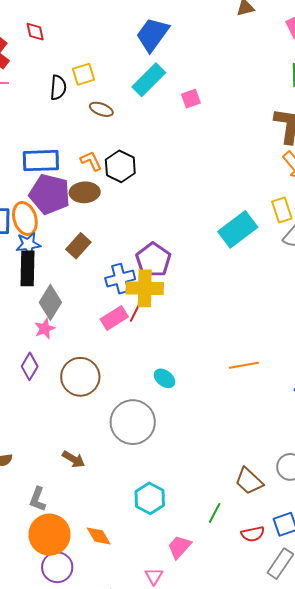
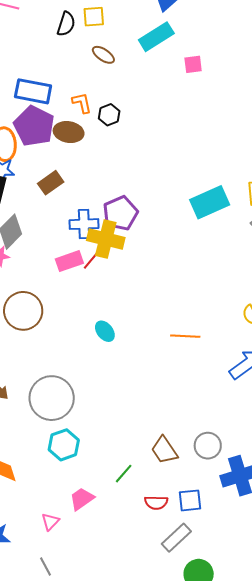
black hexagon: (120, 166) -> (109, 115), size x0.7
gray circle: (133, 422) -> (52, 398), moved

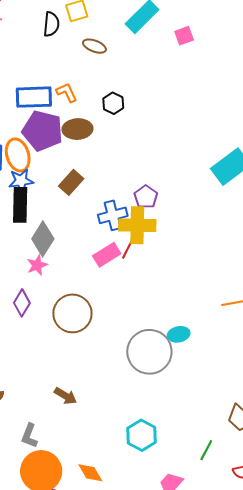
orange L-shape: (82, 103) -> (67, 92), moved
purple pentagon: (120, 213) -> (146, 197), size x0.7
cyan ellipse: (105, 331) -> (179, 334), moved, turned -50
gray circle: (52, 398) -> (149, 352), moved

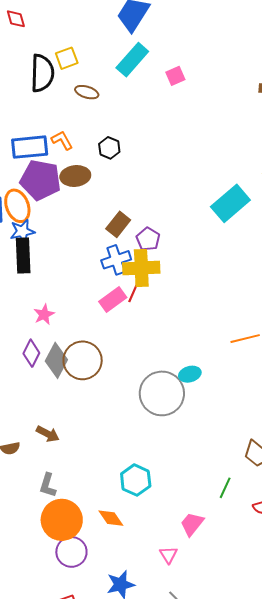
black semicircle: (51, 24) -> (42, 73), size x1.5
brown rectangle: (71, 182) -> (118, 224), moved
gray diamond: (43, 239) -> (56, 360), moved
brown arrow: (66, 396) -> (48, 434), moved
cyan hexagon: (142, 435) -> (136, 480), moved

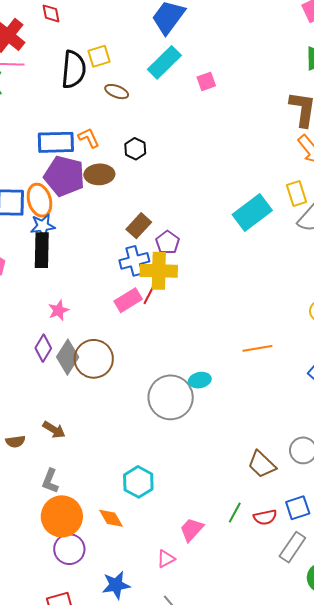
green line: (225, 488) -> (235, 513), moved
pink triangle: (168, 555) -> (166, 559), turned 30

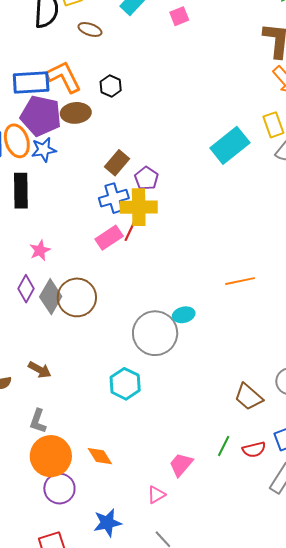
orange L-shape: (89, 138) -> (64, 77), size x1.6
blue star: (43, 226) -> (44, 150), moved
cyan hexagon: (138, 482) -> (125, 384), moved

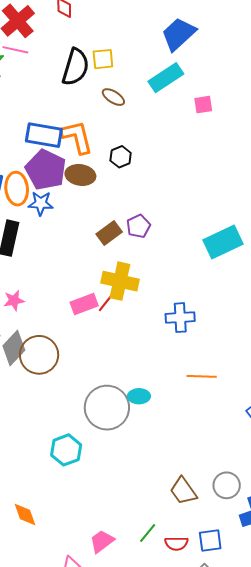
purple pentagon: (146, 178) -> (138, 226), moved
blue cross: (114, 198) -> (180, 318), moved

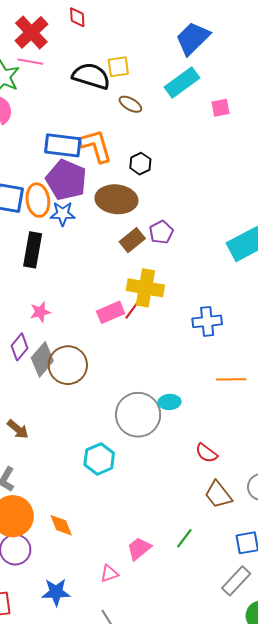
black semicircle: (75, 67) -> (91, 76), turned -87
brown ellipse: (80, 175) -> (116, 199), moved, size x1.4
red semicircle: (176, 543) -> (206, 453), moved, turned 40

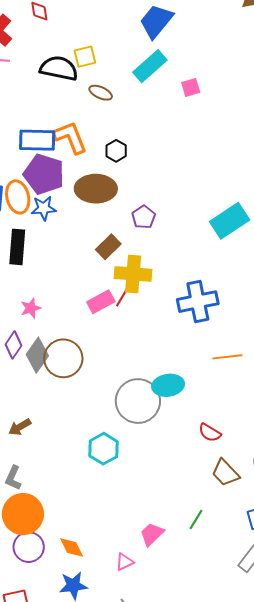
brown rectangle: (132, 240) -> (108, 247), moved
blue cross: (207, 321) -> (198, 302), size x1.4
cyan ellipse: (170, 402) -> (168, 385), size x1.4
brown arrow: (18, 429) -> (20, 427), turned 115
orange diamond: (61, 525) -> (72, 547), moved

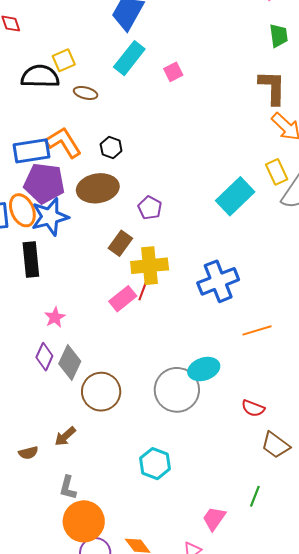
blue star: (44, 208) -> (50, 217), size x1.5
brown circle: (63, 358) -> (101, 392), moved
cyan hexagon: (104, 449) -> (155, 464), moved

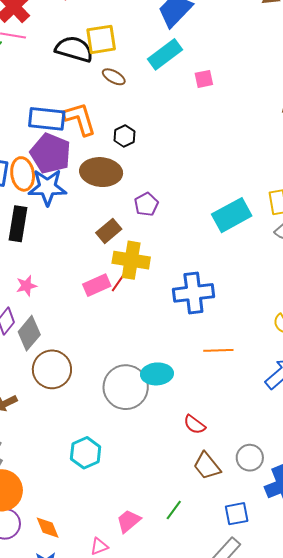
yellow square: (64, 60) -> (101, 39), size x1.4

